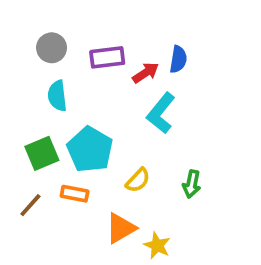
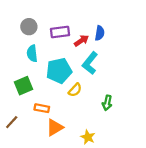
cyan pentagon: (90, 150) -> (59, 71), moved, turned 30
yellow semicircle: (138, 180) -> (75, 90), moved
brown line: (30, 205) -> (12, 122), moved
orange triangle: (121, 228) -> (55, 127), moved

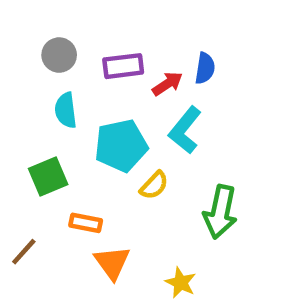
green arrow: (107, 103) -> (220, 212), size x1.6
orange triangle: (55, 127) -> (112, 263), turned -36

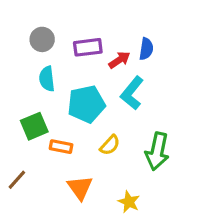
yellow semicircle: (154, 185) -> (110, 145), moved
orange rectangle: (86, 223) -> (61, 147), moved

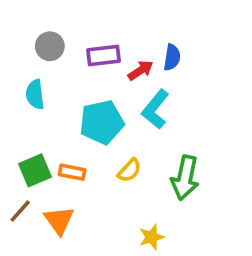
cyan semicircle: (47, 79) -> (35, 94), moved
green square: (34, 126) -> (35, 170), moved
orange triangle: (80, 188) -> (59, 220), moved
yellow star: (129, 202) -> (152, 237), turned 30

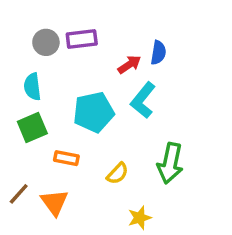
purple rectangle: (104, 56) -> (82, 39), moved
green square: (35, 170) -> (32, 127), moved
yellow semicircle: (129, 170) -> (117, 173), moved

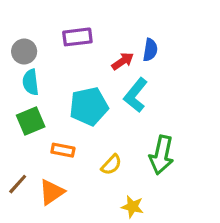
gray circle: (46, 42) -> (24, 51), moved
orange triangle: (54, 202) -> (52, 192), turned 32
yellow star: (140, 218) -> (132, 207), turned 30

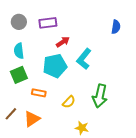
blue semicircle: (150, 50) -> (116, 27), moved
gray circle: (24, 51) -> (19, 22), moved
red arrow: (123, 61) -> (63, 42), moved

